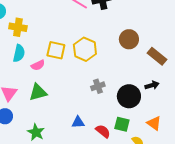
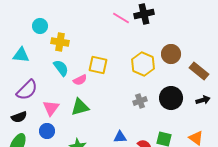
yellow hexagon: (85, 49) -> (143, 64), moved
cyan semicircle: (19, 53) -> (61, 68), turned -48
black arrow: (152, 85) -> (203, 100), moved
black circle: (129, 96) -> (171, 98), moved

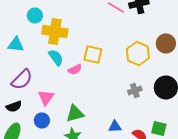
yellow cross: (60, 42) -> (55, 32), size x1.4
green triangle: (80, 107) -> (75, 114), moved

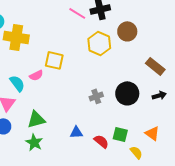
brown circle: (166, 44) -> (127, 31), moved
yellow hexagon: (138, 54) -> (99, 43), moved
cyan semicircle: (56, 58) -> (17, 83), moved

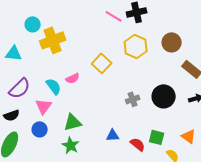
brown circle: (127, 31) -> (172, 42), moved
yellow cross: (16, 37) -> (53, 40), turned -30
yellow square: (54, 60) -> (102, 63), moved, turned 30

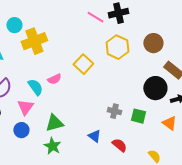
black circle: (164, 96) -> (155, 88), moved
gray cross: (133, 99) -> (114, 111), moved, turned 32
blue triangle: (113, 135) -> (94, 136), turned 40
orange triangle: (189, 136) -> (169, 123), moved
green square: (157, 137) -> (138, 116), moved

